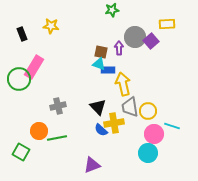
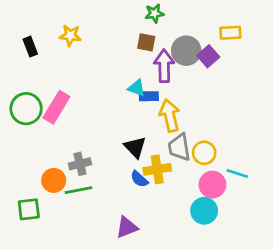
purple arrow: (119, 48) -> (164, 66), size x1.6
brown square: (101, 52) -> (146, 42), moved
pink rectangle: (34, 67) -> (56, 107), moved
gray cross: (58, 106) -> (80, 164), moved
green square: (21, 152) -> (29, 209), turned -36

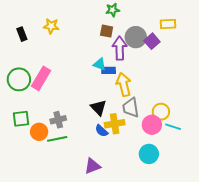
yellow circle: (204, 153) -> (161, 112), moved
pink circle: (212, 185) -> (152, 125), moved
green square: (29, 209) -> (21, 119), moved

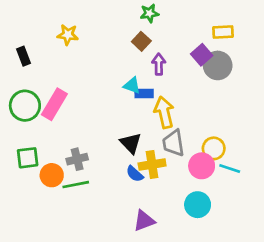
brown square: (107, 31) -> (141, 41), turned 32
black rectangle: (22, 34) -> (24, 56), moved
gray circle: (136, 37) -> (218, 65), moved
purple arrow: (120, 48) -> (159, 64), size x0.7
purple triangle: (92, 166) -> (144, 221), moved

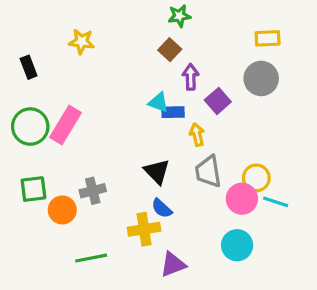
purple square: (202, 55) -> (218, 101), moved
yellow arrow: (164, 112) -> (197, 135), size x0.6
yellow cross: (152, 164) -> (144, 229), moved
green line: (76, 185) -> (91, 258), moved

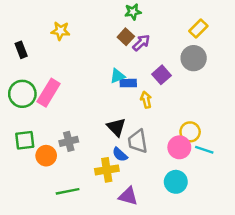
yellow rectangle: (268, 38) -> (198, 28), turned -42
purple arrow: (191, 77) -> (141, 43), moved, turned 48
cyan triangle: (158, 103) -> (118, 76), turned -42
gray trapezoid: (208, 171) -> (138, 141), moved
purple triangle: (173, 264) -> (128, 196), turned 36

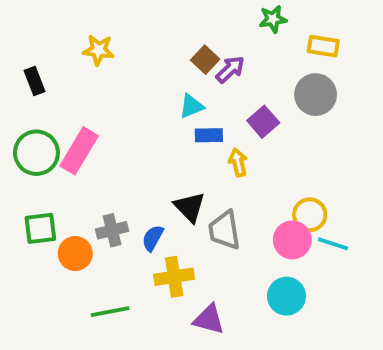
green star: (133, 12) -> (273, 19), moved
yellow rectangle: (198, 28) -> (323, 46), turned 54
cyan triangle: (118, 76) -> (192, 106), moved
blue semicircle: (120, 154) -> (153, 238), moved, turned 77

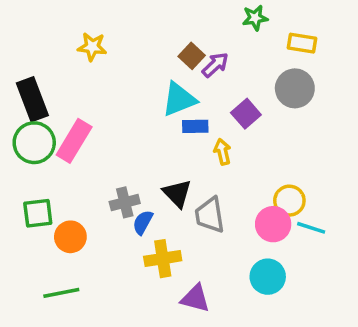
black rectangle: (35, 81) -> (32, 99), moved, size x1.6
cyan triangle: (192, 106) -> (179, 99), size x1.5
gray cross: (112, 230) -> (125, 202), moved
green line: (110, 312) -> (61, 293), moved

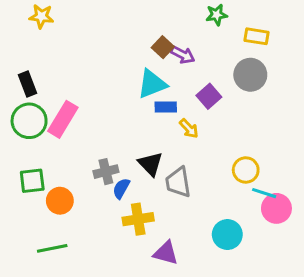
yellow star: (92, 47) -> (41, 16), moved
purple arrow: (215, 65) -> (183, 55), turned 70
black rectangle: (32, 99) -> (28, 84), size x0.7
yellow arrow: (222, 152) -> (189, 129), turned 150
pink circle: (273, 224) -> (276, 208), moved

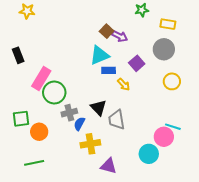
green circle: (29, 121) -> (54, 93), moved
yellow circle: (246, 170) -> (172, 81), moved
pink circle: (276, 208) -> (164, 137), moved

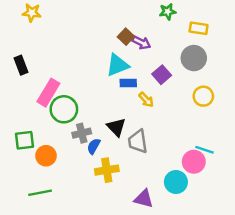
purple triangle: (109, 166) -> (144, 199), moved

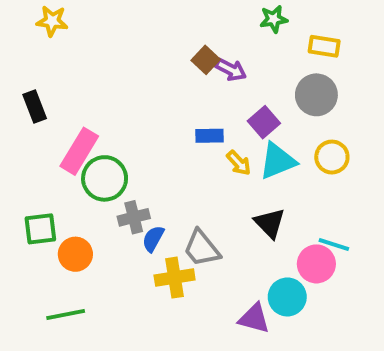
cyan triangle: (118, 65) -> (278, 161), moved
black triangle: (116, 127) -> (270, 223), moved
gray trapezoid: (138, 141) -> (202, 248), moved, turned -30
purple triangle: (144, 199) -> (254, 318), moved

